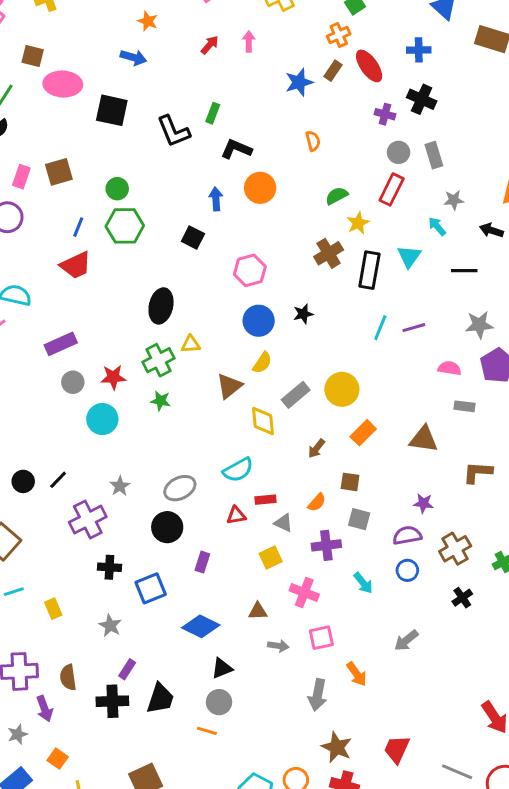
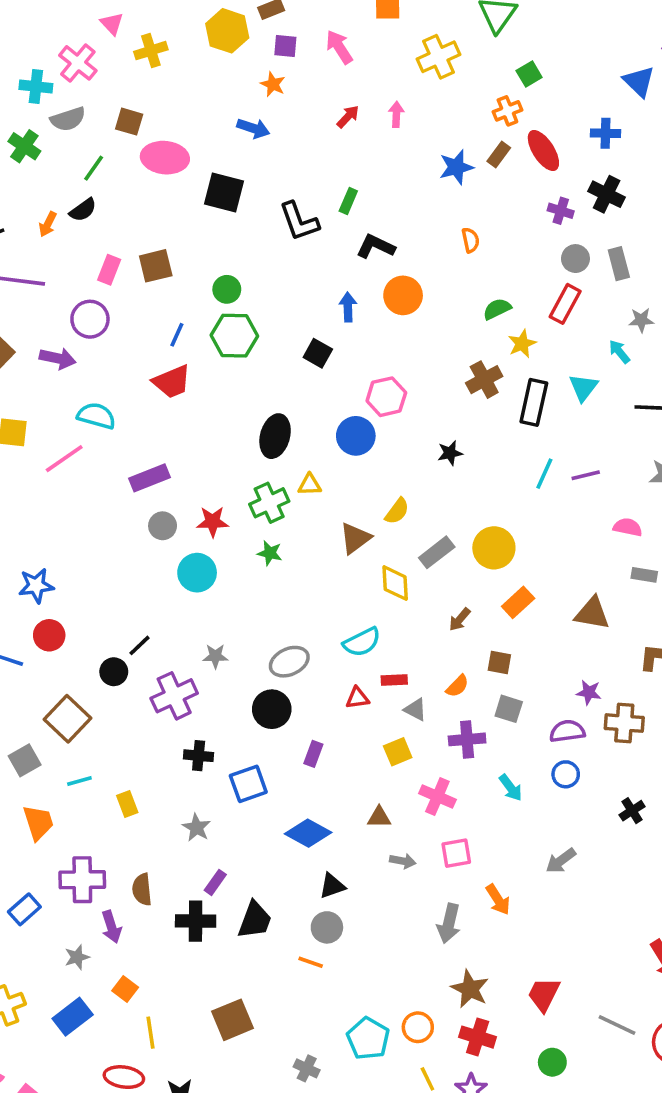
blue circle: (259, 321) -> (356, 436), moved
black circle: (23, 481) -> (114, 672), moved
gray star: (120, 486) -> (215, 656), turned 30
brown cross: (455, 549) -> (624, 723), moved, turned 32

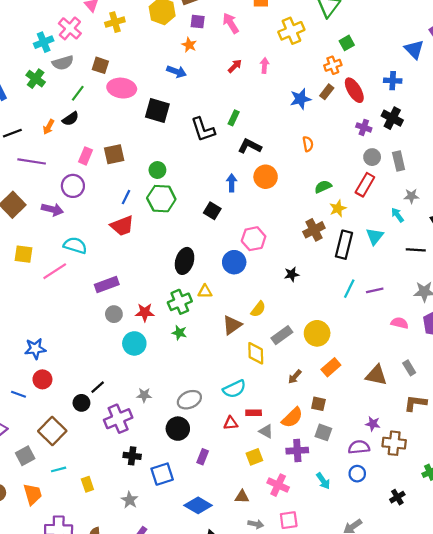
cyan cross: (36, 86) -> (44, 42), turned -30
gray rectangle: (644, 575) -> (409, 368), moved, turned 48
orange semicircle: (457, 686) -> (292, 418), size x1.5

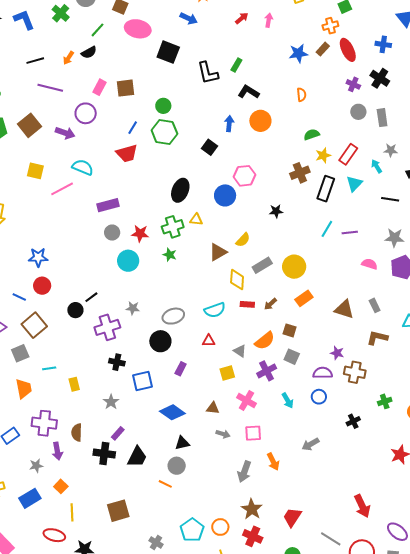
red rectangle: (365, 185) -> (348, 154), moved
red rectangle: (254, 413) -> (247, 304), moved
brown square: (52, 431) -> (34, 325), moved
purple cross: (297, 451) -> (267, 371), turned -30

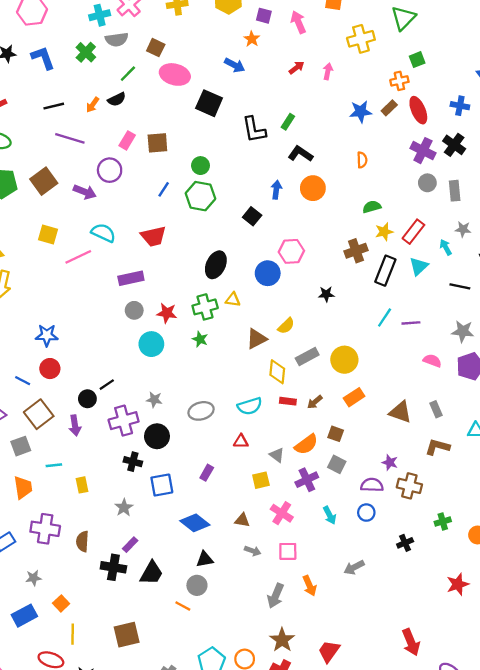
purple cross: (353, 84) -> (423, 151), size x1.5
red trapezoid: (127, 153) -> (153, 236), moved
black circle: (160, 341) -> (157, 436), moved
purple arrow: (57, 451) -> (75, 425), moved

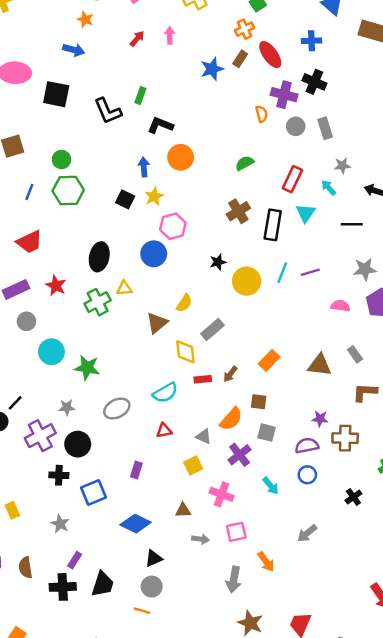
orange semicircle: (362, 160) -> (262, 114), moved
yellow star: (384, 232) -> (154, 197), moved
red star: (167, 313) -> (56, 286), moved, turned 30
green star: (200, 339) -> (87, 368), moved, size x1.5
yellow circle: (344, 360) -> (247, 281), moved

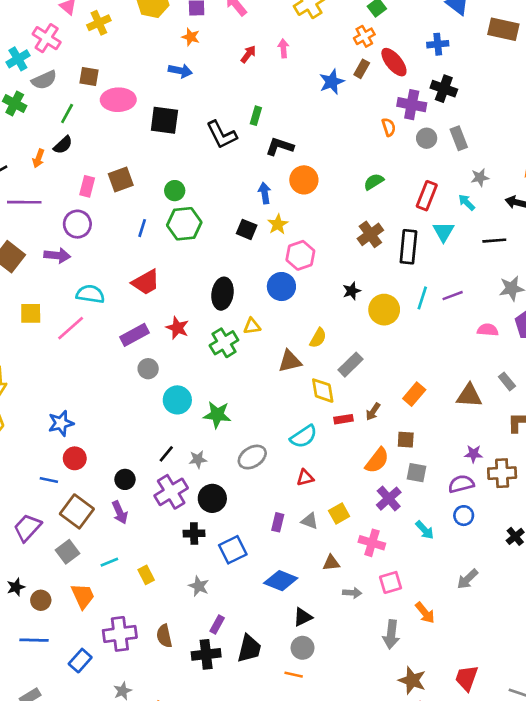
brown triangle: (157, 323) -> (290, 361), turned 30
black line: (15, 403) -> (166, 454), moved
gray triangle: (204, 436) -> (310, 521), moved

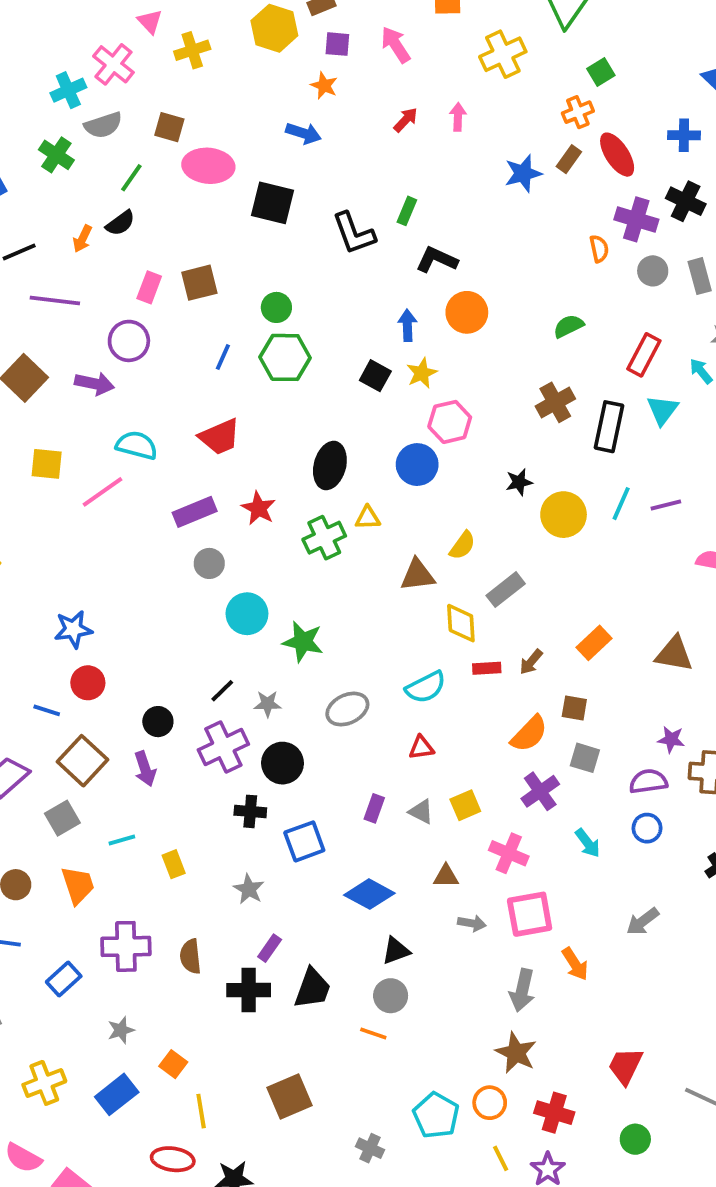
pink square: (391, 582) -> (530, 914), size x1.4
brown star: (412, 680) -> (516, 1053), moved

